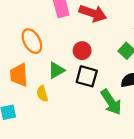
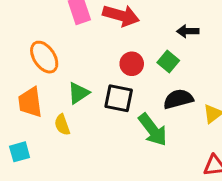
red circle: (82, 51) -> (132, 64), moved

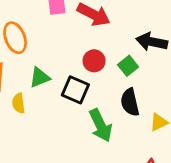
black arrow: (188, 31) -> (152, 42), size x1.5
black semicircle: (178, 99) -> (130, 102), turned -100

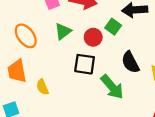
green square: (128, 66) -> (113, 27), moved
green triangle: (40, 77) -> (63, 31), moved

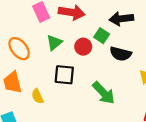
black semicircle: (130, 62) -> (121, 54), moved, turned -45
black square: (85, 64) -> (64, 75), moved

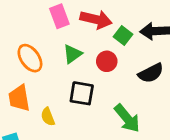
green square: (102, 36) -> (123, 36), moved
black semicircle: (121, 54) -> (151, 73), turned -45

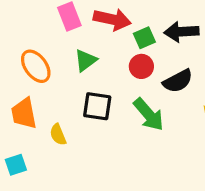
green square: (123, 36) -> (144, 38), turned 30
red circle: (107, 61) -> (141, 66), moved
green arrow: (127, 118) -> (149, 114), moved

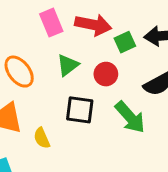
red circle: (141, 66) -> (106, 74), moved

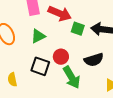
green square: (125, 42) -> (78, 29), turned 32
red circle: (106, 74) -> (61, 57), moved

